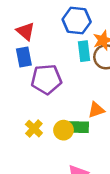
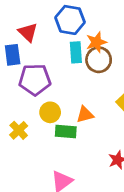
red triangle: (26, 31) -> (28, 32), moved
yellow circle: (63, 130) -> (50, 112), moved

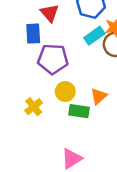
cyan rectangle: (76, 52) -> (94, 36), turned 54
orange triangle: (85, 115) -> (99, 96), turned -30

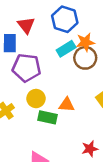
orange triangle: (99, 96) -> (67, 105), turned 42

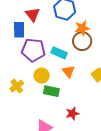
cyan rectangle: (66, 49) -> (59, 53), moved, turned 56
orange triangle: (67, 105) -> (68, 71), moved, turned 48
red star: (90, 149) -> (72, 114), moved

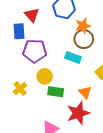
cyan rectangle: (59, 53) -> (73, 57), moved
orange triangle: (68, 71) -> (85, 92), moved
red star: (72, 114) -> (78, 113), size x1.6

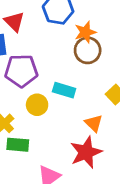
cyan rectangle: (73, 57) -> (64, 90), moved
green rectangle: (56, 92) -> (18, 145), moved

